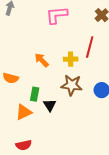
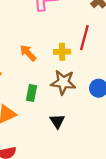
green rectangle: (35, 94) -> (31, 93), moved
black triangle: (50, 105) -> (57, 121), moved

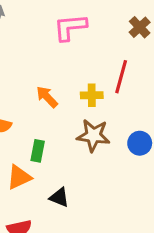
green rectangle: (31, 93) -> (38, 151), moved
black triangle: (57, 121) -> (59, 197), moved, turned -35

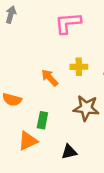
yellow cross: (92, 95) -> (79, 67), moved
black triangle: (59, 197) -> (69, 152), moved, turned -35

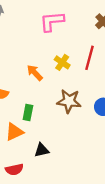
yellow cross: (79, 67) -> (62, 62), turned 35
black triangle: (69, 152) -> (42, 150), moved

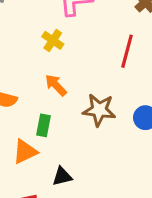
yellow cross: (62, 62) -> (53, 40), moved
orange arrow: (35, 73) -> (56, 85), moved

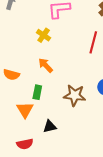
brown star: (99, 110) -> (75, 95), moved
orange triangle: (25, 152) -> (25, 110), turned -36

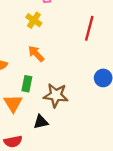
brown star: (75, 95) -> (56, 95), moved

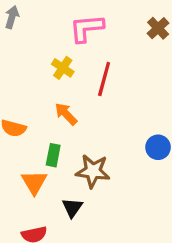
red line: (89, 28) -> (104, 79), moved
black triangle: (41, 122) -> (72, 208), turned -42

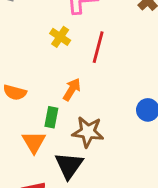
orange arrow: (66, 114) -> (72, 89), moved, turned 75
black triangle: (72, 208) -> (69, 165), size x1.5

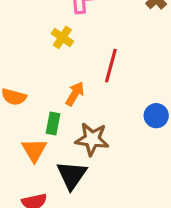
red line: (98, 47) -> (111, 66), moved

